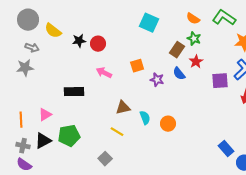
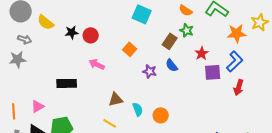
red star: (196, 62) -> (202, 53), moved
orange square: (137, 66) -> (130, 49), moved, turned -32

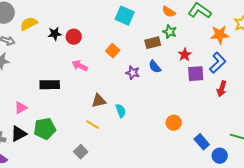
yellow semicircle: (46, 22) -> (29, 24), turned 114
brown rectangle: (170, 41) -> (153, 43), turned 42
orange circle: (161, 115) -> (174, 123), moved

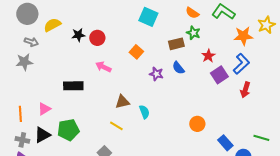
purple square: (196, 74) -> (219, 75), turned -30

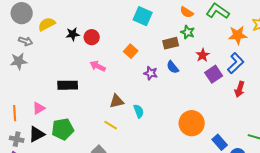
orange circle: (197, 124) -> (192, 123), size x1.6

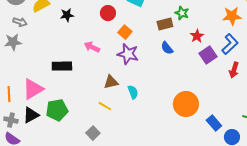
red circle: (92, 37) -> (108, 13), moved
purple star: (151, 73) -> (128, 54), moved, size x1.5
pink triangle: (39, 108) -> (33, 89), size x1.6

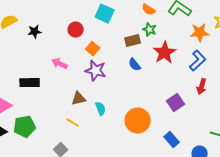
red star: (197, 36) -> (165, 53), size x1.6
purple square: (208, 55) -> (176, 103), moved
orange circle: (186, 104) -> (138, 121), moved
blue rectangle: (214, 123) -> (172, 140), moved

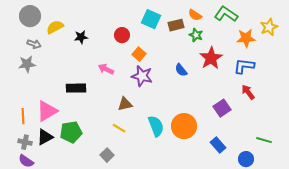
brown rectangle: (133, 41) -> (176, 25), moved
blue L-shape: (198, 61) -> (244, 66), turned -130
red arrow: (202, 87) -> (248, 92), turned 126
cyan semicircle: (101, 109) -> (156, 126), moved, size x1.5

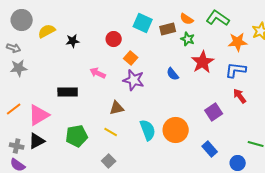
gray arrow: (34, 44) -> (14, 48), moved
orange line: (23, 116) -> (14, 109), moved, turned 56
green pentagon: (71, 132) -> (77, 136), moved
gray square: (107, 155) -> (109, 161), moved

